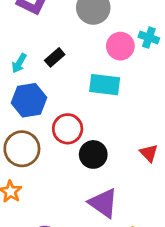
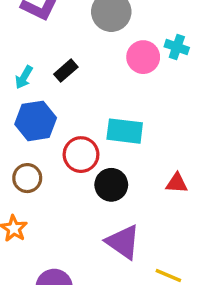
cyan rectangle: (105, 85) -> (125, 131), moved
brown circle: (22, 149) -> (27, 178), size x0.7
red triangle: (149, 153) -> (177, 183), turned -42

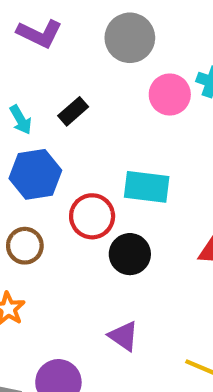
cyan arrow: (24, 77) -> (21, 120), turned -60
purple triangle: (123, 242) -> (124, 336), moved, size x0.7

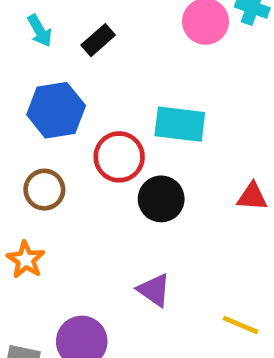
cyan arrow: (21, 120) -> (40, 31), moved

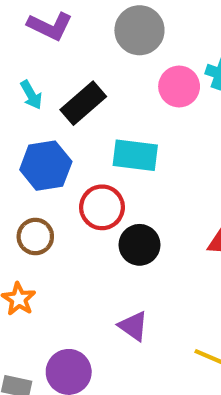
black rectangle: (98, 40) -> (83, 103), size x1.5
cyan rectangle: (180, 124) -> (135, 155), moved

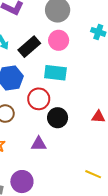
pink circle: (179, 87) -> (59, 40), moved
purple triangle: (133, 326) -> (39, 144), moved, turned -35

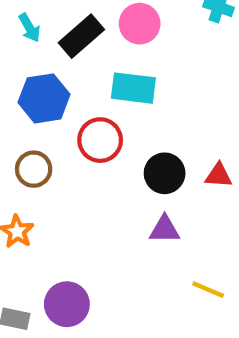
black circle: (58, 118) -> (165, 173), moved
purple triangle: (39, 144) -> (165, 229), moved

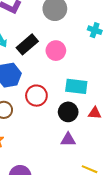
pink circle: (140, 24) -> (56, 51), moved
cyan rectangle: (133, 88) -> (76, 86), moved

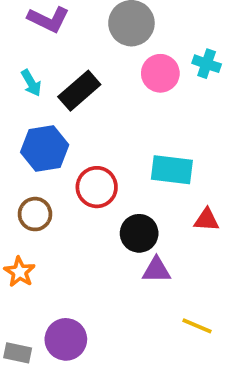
pink circle: (56, 51) -> (160, 73), moved
black circle: (68, 112) -> (139, 233), moved

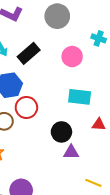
pink circle: (160, 73) -> (72, 57), moved
red circle: (97, 187) -> (26, 107), moved

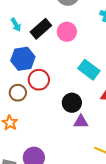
pink circle: (72, 57) -> (67, 32), moved
cyan rectangle: (80, 97) -> (89, 70), turned 30

